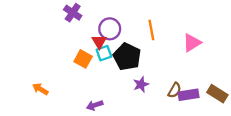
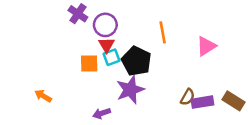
purple circle: (110, 29) -> (105, 25), moved
orange square: (83, 59) -> (89, 64), turned -30
purple star: (141, 84) -> (130, 90), moved, size x1.6

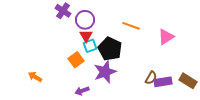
orange line: (163, 32) -> (131, 26), turned -60
orange square: (89, 64) -> (76, 60), moved, turned -35

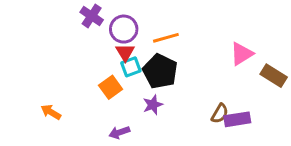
orange line: (131, 26) -> (166, 38), moved, turned -36
purple star: (105, 72) -> (153, 105), size x0.6
brown rectangle: (188, 81) -> (274, 76), moved

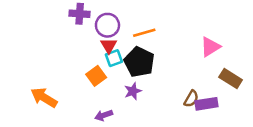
purple cross: (92, 16) -> (80, 14), turned -30
brown rectangle: (274, 76) -> (231, 78), moved
orange arrow: (51, 112) -> (44, 98), size x1.5

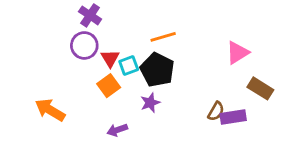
purple cross: (80, 14) -> (90, 15), turned 30
purple circle: (107, 25) -> (84, 45), moved
red triangle: (109, 45) -> (110, 58), moved

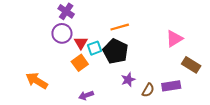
purple star: (150, 103) -> (128, 80), moved
brown semicircle: (216, 111) -> (148, 90), moved

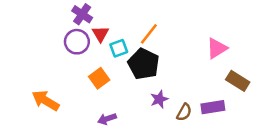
orange line: (120, 27) -> (149, 34), turned -36
red triangle: (81, 43) -> (100, 34), moved
cyan square: (94, 48) -> (119, 48), moved

